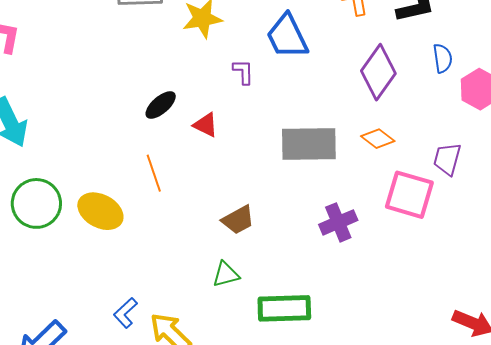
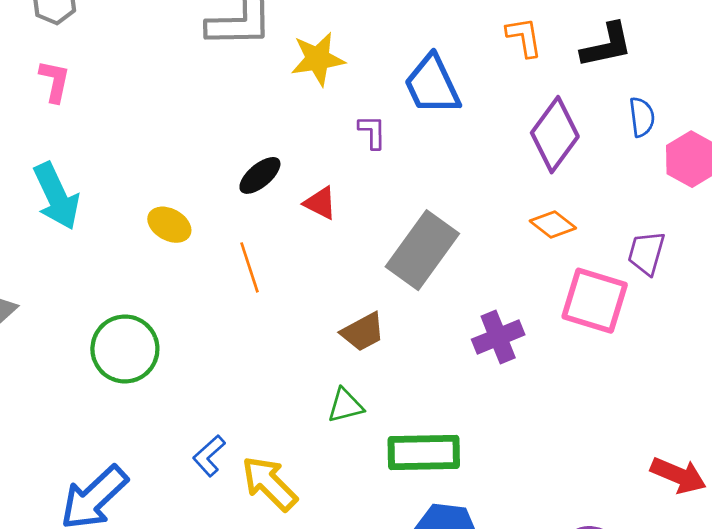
gray rectangle: (309, 144) -> (422, 250), moved, turned -54
green circle: (36, 203) -> (125, 349), moved
yellow ellipse: (100, 211) -> (169, 225), moved, size x0.7

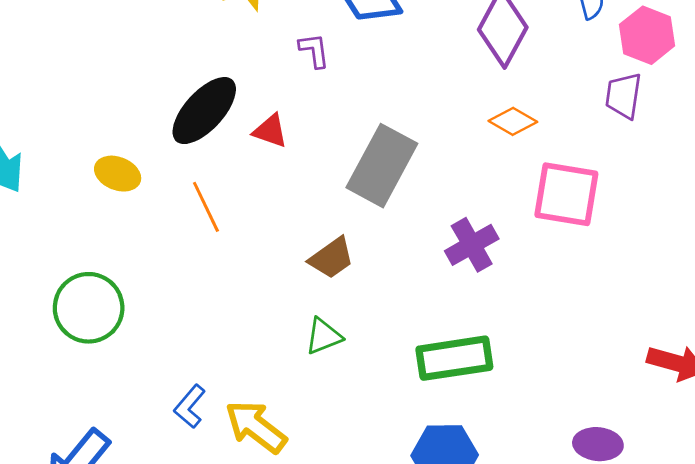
black ellipse: (260, 175) -> (204, 111), size x1.6
purple trapezoid: (646, 253) -> (624, 96), moved
green rectangle: (424, 452) -> (454, 358), moved

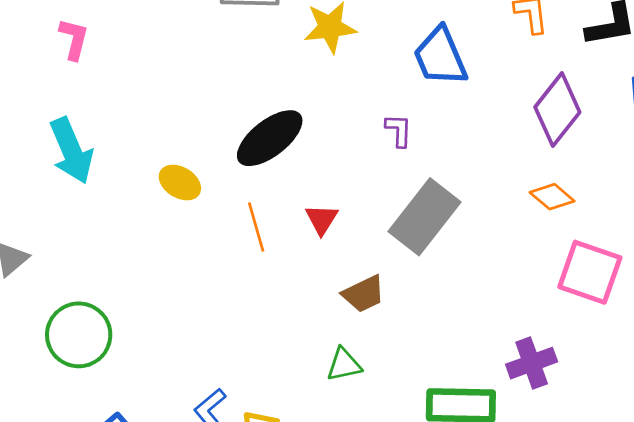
purple L-shape: (314, 50) -> (399, 130), moved
red triangle: (270, 131) -> (322, 219), moved, turned 33
purple cross: (472, 245) -> (532, 363), moved
green circle: (89, 308) -> (79, 335), moved

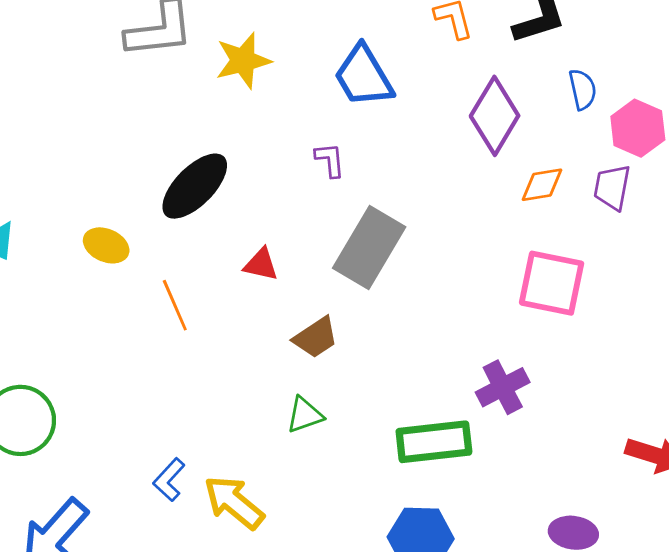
orange diamond: (552, 197) -> (542, 185), moved, turned -42
red triangle: (322, 219) -> (261, 264), turned -42
orange line: (256, 227) -> (175, 305), moved

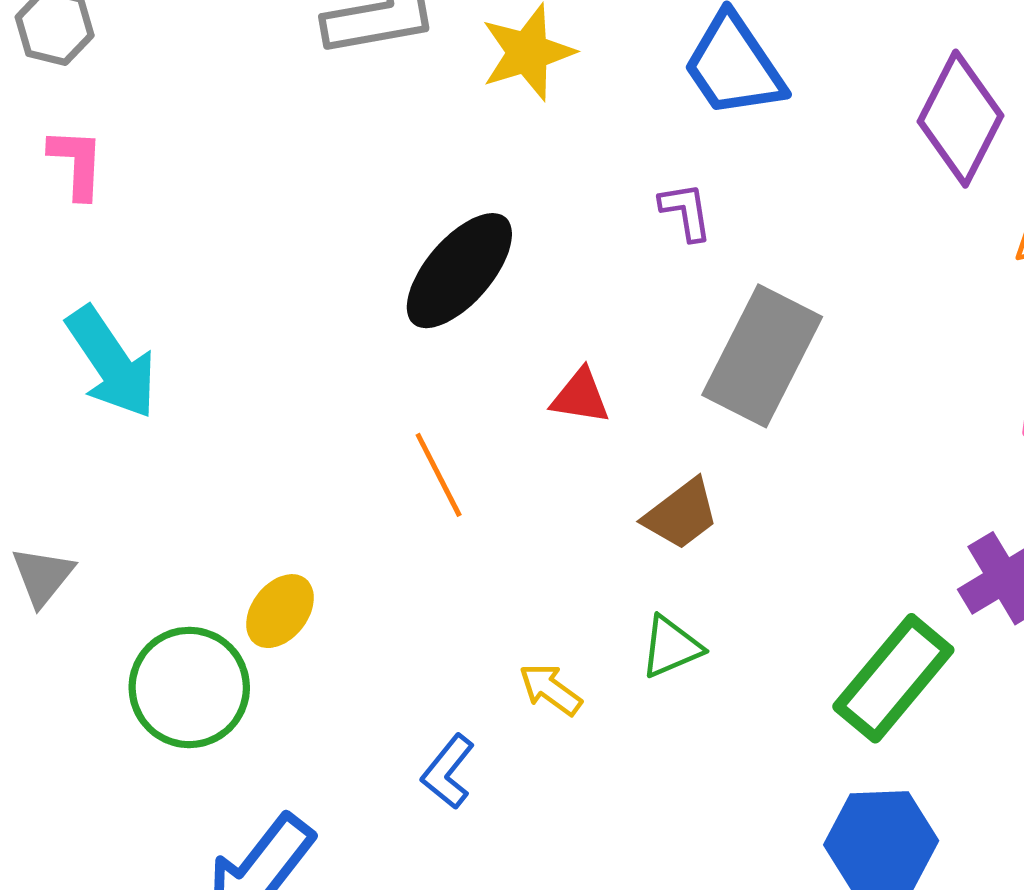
yellow ellipse: (106, 245) -> (280, 611), moved, turned -72
green rectangle: (434, 442) -> (893, 678), turned -40
yellow arrow: (234, 502) -> (550, 689), moved, size x0.6

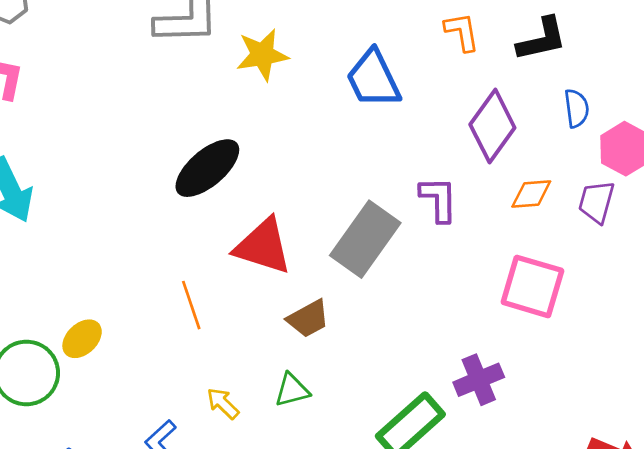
purple L-shape: (686, 211) -> (439, 199), moved, size x1.4
red triangle: (580, 396) -> (263, 246), size x1.8
orange line: (439, 475) -> (191, 305), moved

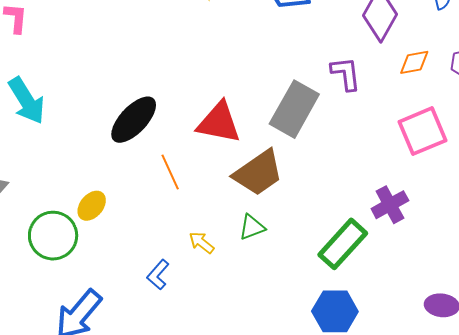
black ellipse: (207, 168) -> (134, 120), moved
pink square: (532, 286) -> (422, 131), turned -33
brown trapezoid: (308, 319) -> (258, 173), size x1.6

